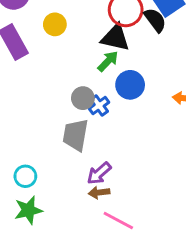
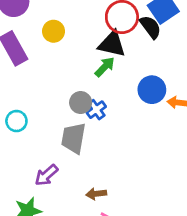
blue circle: (130, 85) -> (152, 90), moved
purple arrow: (99, 173) -> (46, 175), moved
cyan circle: (25, 176) -> (16, 121), moved

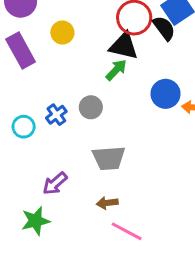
blue cross: (96, 110) -> (56, 115), moved
gray trapezoid: (73, 138) -> (109, 158), moved, turned -104

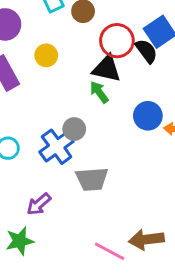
green arrow: (116, 70) -> (99, 92), turned -80
blue cross: (56, 115) -> (57, 147), moved, size x1.6
brown arrow: (107, 203) -> (146, 239), moved, size x1.6

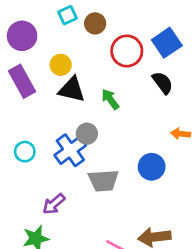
black semicircle: (146, 51) -> (163, 83), moved
black triangle: (107, 69) -> (72, 90), moved
blue circle: (148, 116) -> (152, 167), moved

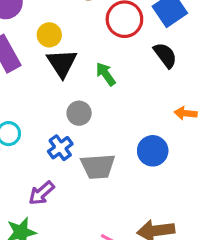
black triangle: (72, 90) -> (62, 63), turned 44
blue cross: (70, 150) -> (60, 148), moved, size x0.7

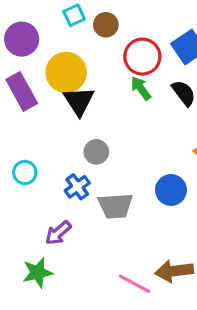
yellow circle: (49, 35) -> (66, 72), size x1.6
green arrow: (106, 74) -> (141, 88), moved

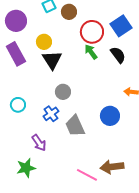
yellow circle: (66, 72) -> (44, 42), size x0.6
gray trapezoid: (115, 206) -> (75, 126), turned 70
purple arrow: (58, 233) -> (39, 143), turned -84

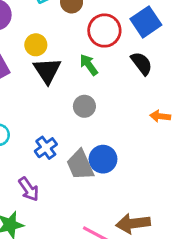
green arrow: (91, 52) -> (89, 65), moved
gray circle: (63, 92) -> (84, 106), moved
blue circle: (110, 116) -> (103, 159), moved

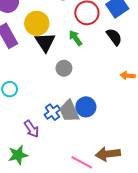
yellow circle: (36, 45) -> (37, 23), size x1.5
gray circle: (84, 106) -> (64, 68), moved
blue cross: (46, 148) -> (52, 112), moved

